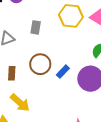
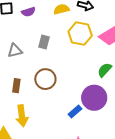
blue rectangle: (63, 72) -> (75, 111), moved
yellow arrow: (20, 103) -> (22, 116), turned 35

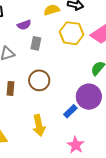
purple semicircle: (28, 12) -> (24, 25), moved
yellow arrow: (22, 116) -> (39, 125), moved

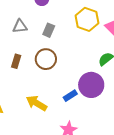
gray rectangle: (36, 43) -> (49, 30), moved
yellow arrow: (39, 125) -> (36, 103), turned 120

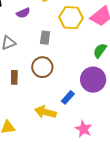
gray rectangle: (49, 30) -> (45, 38), moved
blue rectangle: (70, 96) -> (68, 97), moved

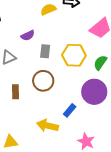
purple semicircle: (23, 13) -> (28, 35), moved
yellow hexagon: (71, 18) -> (74, 55), moved

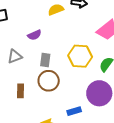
gray rectangle: (45, 51) -> (45, 60), moved
blue rectangle: (70, 110) -> (74, 111), turned 32

